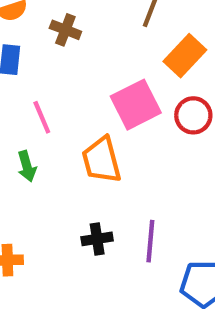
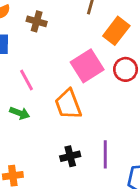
green arrow: (27, 166) -> (20, 113), turned -48

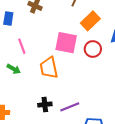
pink square: (87, 66) -> (66, 43), turned 35
purple line: (105, 154) -> (70, 107), turned 60

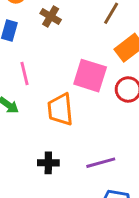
purple line: (70, 107) -> (101, 163), moved

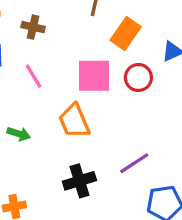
pink line: (25, 73) -> (33, 76), moved
black cross: (48, 163) -> (79, 181), size x1.4

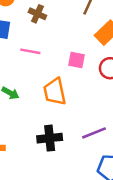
pink line: (33, 76) -> (30, 51), turned -60
pink square: (94, 76) -> (77, 60), size x0.6

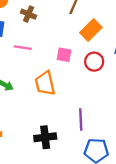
purple line: (94, 133) -> (81, 120), turned -70
black cross: (50, 138) -> (45, 137), moved

